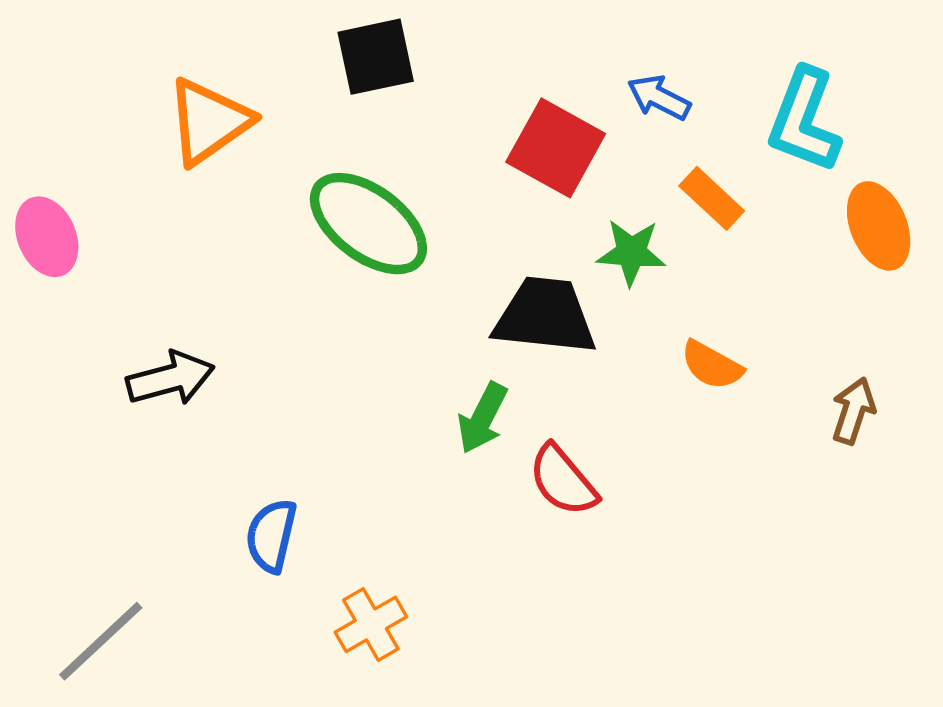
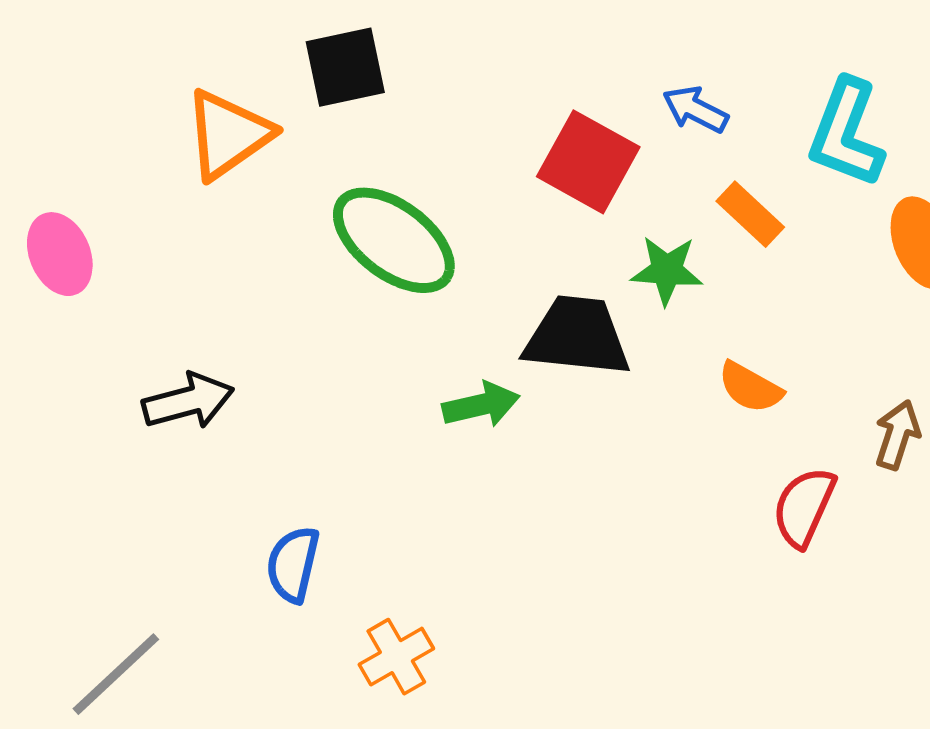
black square: (376, 57) -> (345, 67), moved
green arrow: (482, 418) -> (481, 405), moved, turned -130
red semicircle: (563, 480) -> (804, 507), moved, turned 64

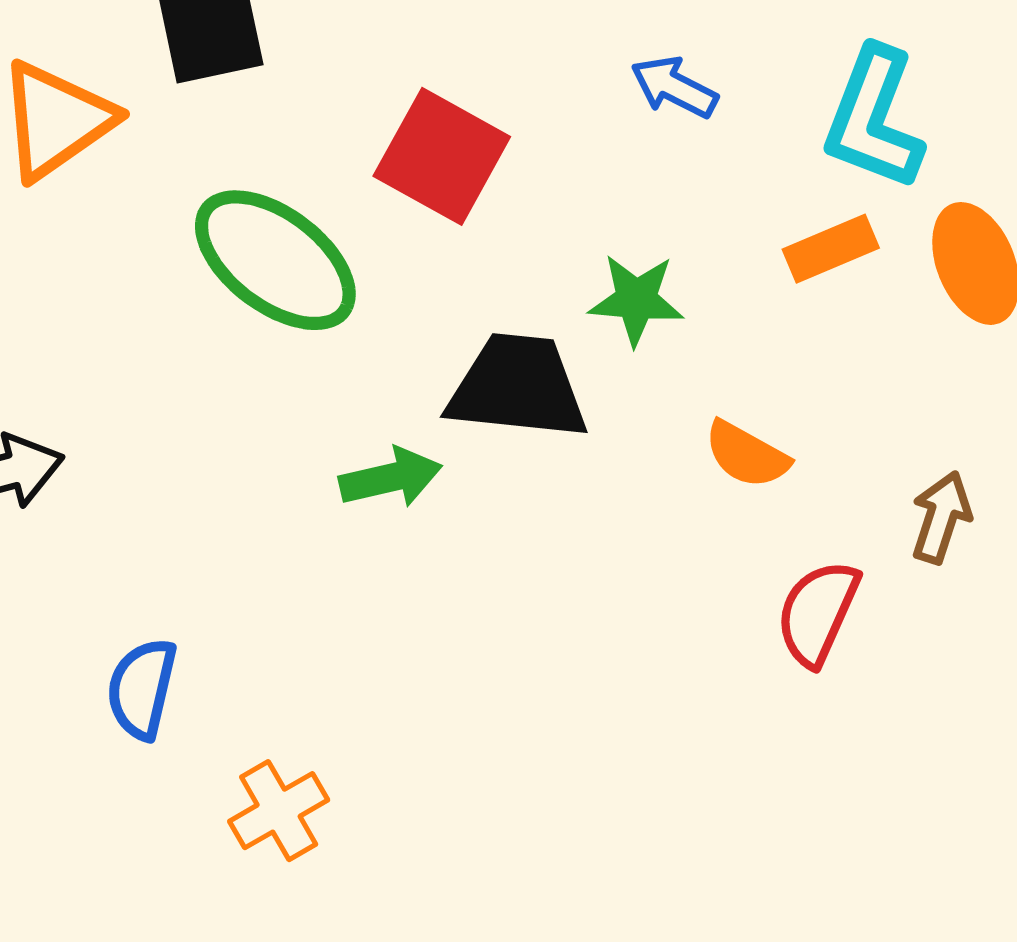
red square: (588, 162) -> (442, 156), moved
orange rectangle: (750, 214) -> (831, 249), moved, turned -66

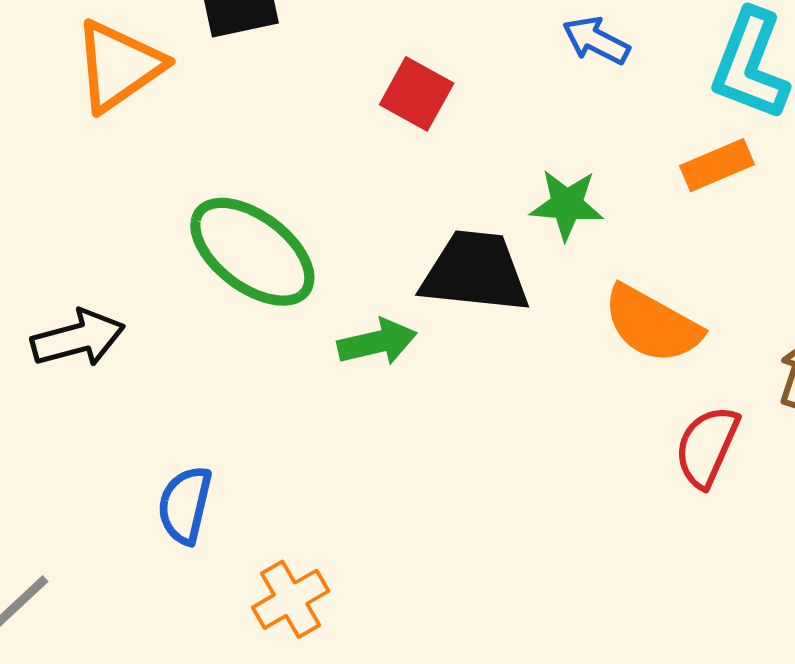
red square: (442, 156) -> (417, 94), size x0.7
green ellipse: (275, 260) -> (252, 252), moved
orange semicircle: (747, 455) -> (652, 324), size x1.5

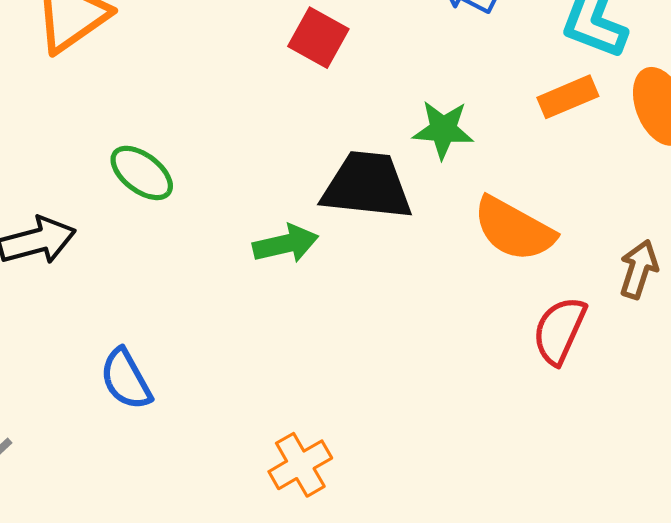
green ellipse: (252, 252) -> (142, 173), moved, size x0.6
blue semicircle: (185, 505) -> (126, 379), turned -42
orange cross: (291, 599) -> (300, 465), moved

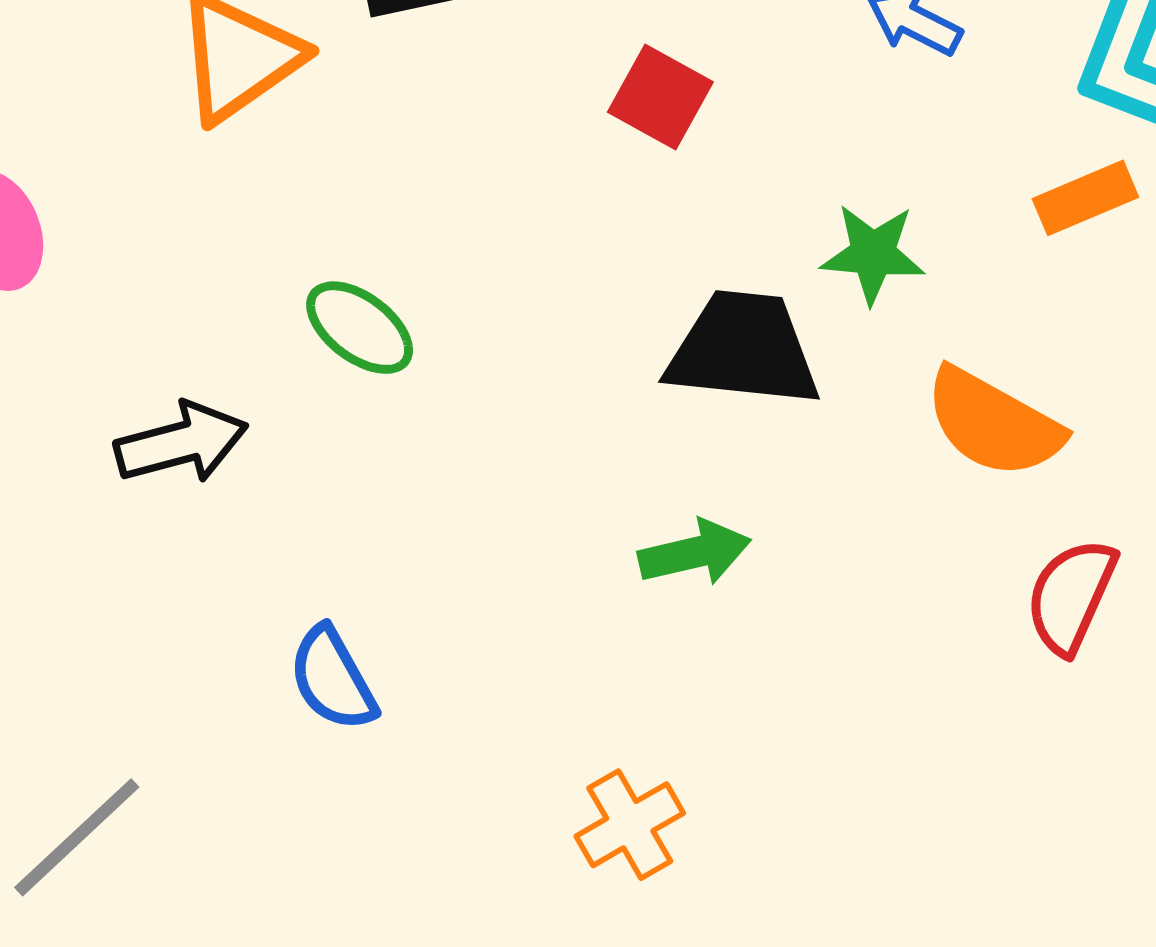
green arrow: (286, 244) -> (695, 553), moved

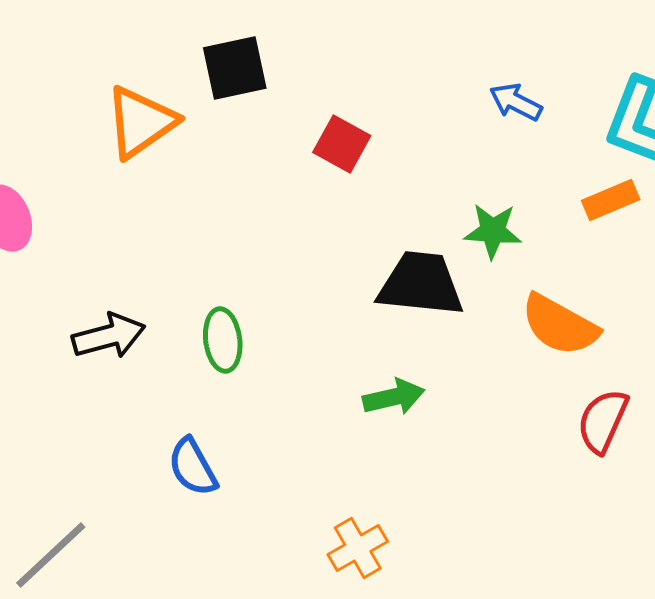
red square: (660, 97) -> (342, 144), moved
green ellipse: (360, 328) -> (223, 340), moved, turned 46

